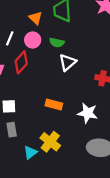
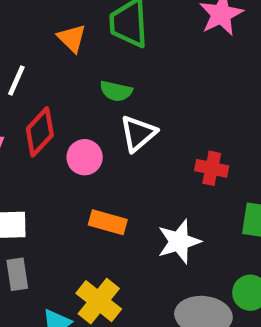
pink circle: (33, 40) -> (85, 157), moved
white star: (88, 113) -> (179, 242), turned -30

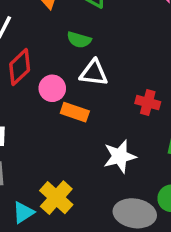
white triangle: (138, 133) -> (94, 73), turned 44
orange rectangle: (108, 222) -> (75, 112), moved

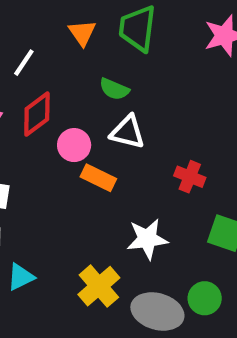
yellow cross: (56, 198) -> (99, 286), moved
cyan triangle: (23, 212) -> (21, 277), moved

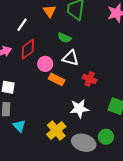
red cross: (190, 177) -> (90, 79), moved
cyan triangle: (21, 277) -> (19, 126), turned -48

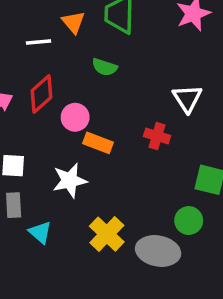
white line: (22, 25) -> (39, 42), moved, turned 56
white triangle: (71, 58) -> (187, 98), moved, turned 48
white star: (79, 108) -> (70, 180), moved
green circle: (106, 137) -> (189, 221), moved

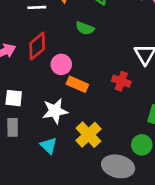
cyan triangle: (40, 232) -> (49, 146), moved
yellow cross: (107, 234) -> (88, 135), moved

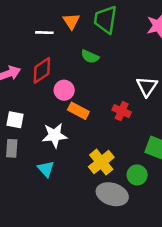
yellow cross: (88, 135) -> (101, 162), moved

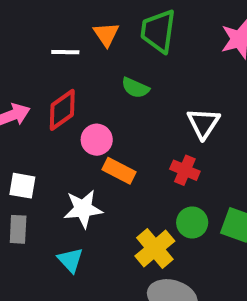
white triangle: (147, 87) -> (203, 123), moved
green circle: (137, 175) -> (192, 223), moved

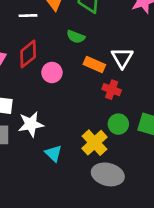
orange rectangle: (119, 171) -> (94, 64), moved
white star: (83, 209) -> (31, 124), moved
cyan triangle: (70, 260) -> (53, 153), moved

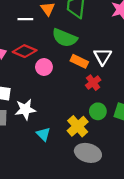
green semicircle: (76, 37) -> (65, 38), size x1.6
red diamond: (28, 54) -> (25, 51), turned 60
red cross: (112, 90) -> (93, 83), turned 32

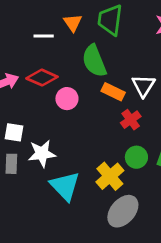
green semicircle: (65, 38) -> (94, 61), turned 45
cyan triangle: (43, 134) -> (65, 186), size x1.6
gray ellipse: (88, 153) -> (123, 211), turned -65

